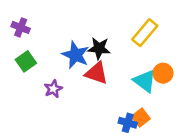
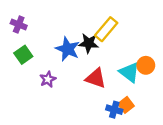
yellow rectangle: (145, 33) -> (106, 29), moved
red triangle: (96, 73) -> (96, 78), moved

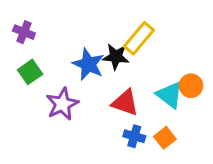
purple star: (48, 79) -> (62, 104), size x1.5
blue cross: (114, 110) -> (134, 136), moved

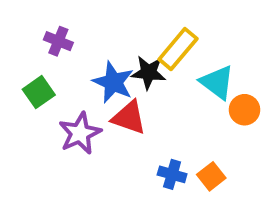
purple cross: (24, 32) -> (58, 41), moved
cyan triangle: (170, 95) -> (217, 82), moved
red triangle: (125, 103) -> (129, 118), moved

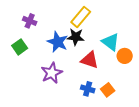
yellow rectangle: (178, 49) -> (81, 17), moved
red triangle: (129, 118) -> (90, 60), moved
purple star: (80, 133) -> (52, 73), moved

